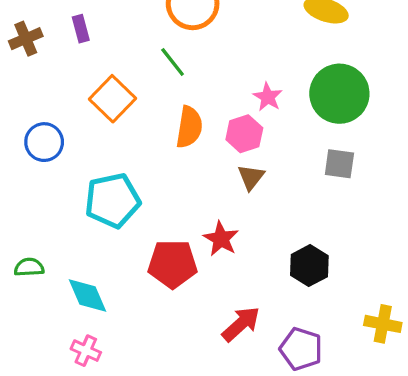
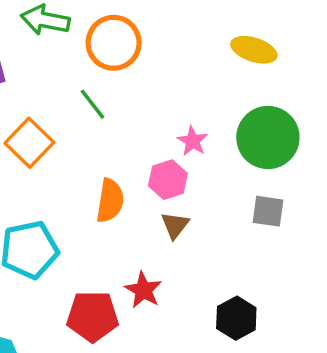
orange semicircle: (189, 127) -> (110, 201), moved

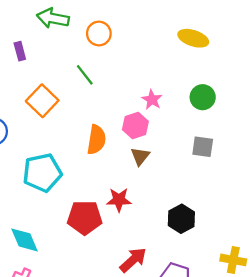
orange circle: (114, 43) -> (99, 34), size x0.7
green circle: (268, 137) -> (203, 97), size x0.6
red star: (143, 290) -> (119, 200), turned -30

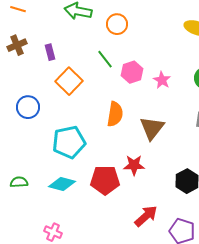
purple rectangle: (20, 51) -> (50, 52), moved
pink hexagon: (135, 126) -> (132, 72), moved
brown triangle: (140, 156) -> (152, 128), size x1.5
cyan diamond: (25, 240) -> (62, 184), moved, turned -52

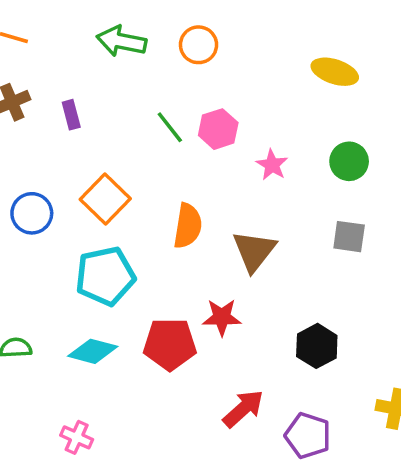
orange circle: (117, 24) -> (199, 45), moved
pink hexagon: (132, 72) -> (218, 129), moved
orange square: (69, 81) -> (105, 199), moved

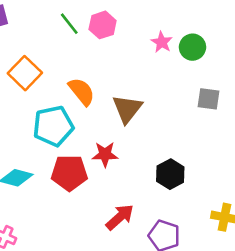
pink star: (272, 165) -> (162, 42), moved
orange semicircle: (188, 226) -> (82, 91), turned -48
gray square: (349, 237) -> (209, 99), moved
cyan pentagon: (105, 276) -> (53, 126), moved

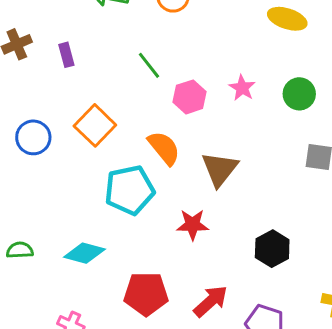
pink hexagon: (103, 25) -> (190, 97), moved
pink star: (162, 42) -> (242, 88), moved
red pentagon: (69, 173) -> (146, 294), moved

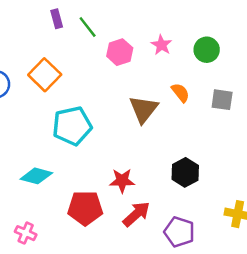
purple rectangle: (66, 55) -> (57, 19), moved
orange semicircle: (164, 148) -> (180, 93), moved, size x0.7
red star: (193, 225) -> (122, 181), moved

